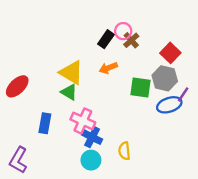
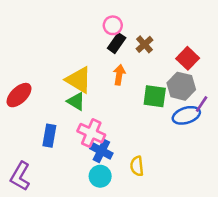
pink circle: (123, 31) -> (113, 25), moved
orange arrow: (108, 68) -> (119, 75), turned 120

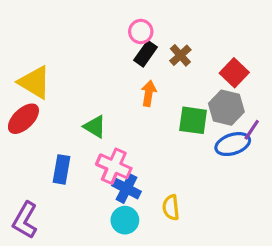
yellow triangle: (79, 80) -> (35, 82), moved

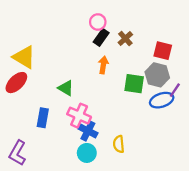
red square: (234, 73) -> (163, 51), turned -30

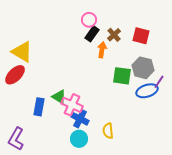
red square: (163, 51) -> (141, 36), moved
orange arrow: (103, 65) -> (102, 50), moved
green triangle: (66, 88) -> (59, 97), moved

